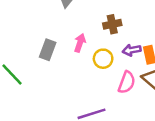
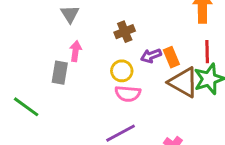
pink arrow: (80, 43) -> (76, 51), moved
pink semicircle: (127, 82) -> (128, 94), moved, turned 85

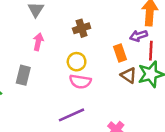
purple arrow: (151, 56) -> (139, 36), moved
gray rectangle: (60, 73) -> (23, 75), moved
brown triangle: (183, 82) -> (129, 75), size x0.6

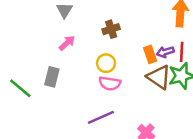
purple arrow: (139, 36) -> (165, 52), moved
pink arrow: (38, 42) -> (67, 43), turned 35
brown triangle: (129, 75) -> (159, 77), size x1.5

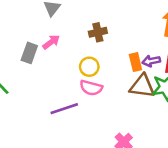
gray rectangle: (52, 77) -> (29, 53), moved
brown triangle: (159, 77) -> (142, 86), turned -32
purple line: (101, 117) -> (64, 109), moved

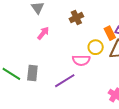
gray rectangle: (29, 53) -> (32, 73), moved
yellow circle: (89, 67) -> (96, 47), moved

